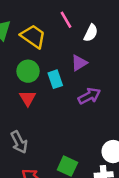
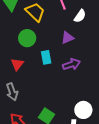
cyan rectangle: (55, 79) -> (46, 57), moved
red triangle: (28, 98) -> (17, 64), moved

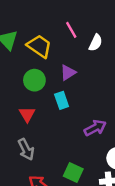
purple triangle: (67, 38) -> (68, 73), moved
purple arrow: (71, 64) -> (95, 128), moved

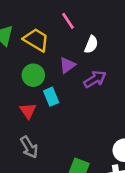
white semicircle: (96, 43) -> (91, 44), moved
cyan rectangle: (62, 100) -> (51, 97), moved
purple arrow: (95, 128) -> (95, 79), moved

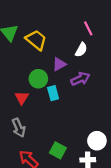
pink line: (68, 21) -> (88, 28), moved
green circle: (33, 75) -> (38, 79), moved
cyan rectangle: (51, 97) -> (53, 93), moved

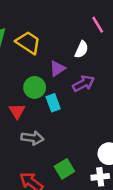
pink line: (88, 28) -> (98, 25), moved
gray arrow: (19, 128) -> (32, 138), moved, turned -54
green square: (58, 150) -> (64, 169), turned 35

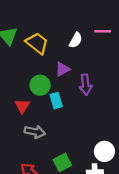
pink line: (98, 25) -> (103, 31), turned -63
white semicircle: (82, 50) -> (76, 40), moved
purple arrow: (83, 83) -> (86, 85), turned 108

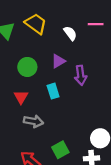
white semicircle: (76, 40) -> (70, 33), turned -64
yellow trapezoid: (37, 43) -> (36, 24), moved
green circle: (40, 85) -> (27, 67), moved

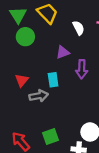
green circle: (27, 67) -> (25, 37), moved
gray arrow: (33, 121) -> (39, 96), moved, turned -30

